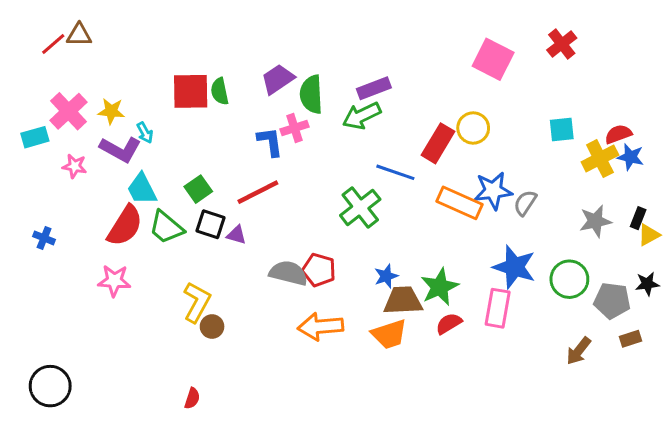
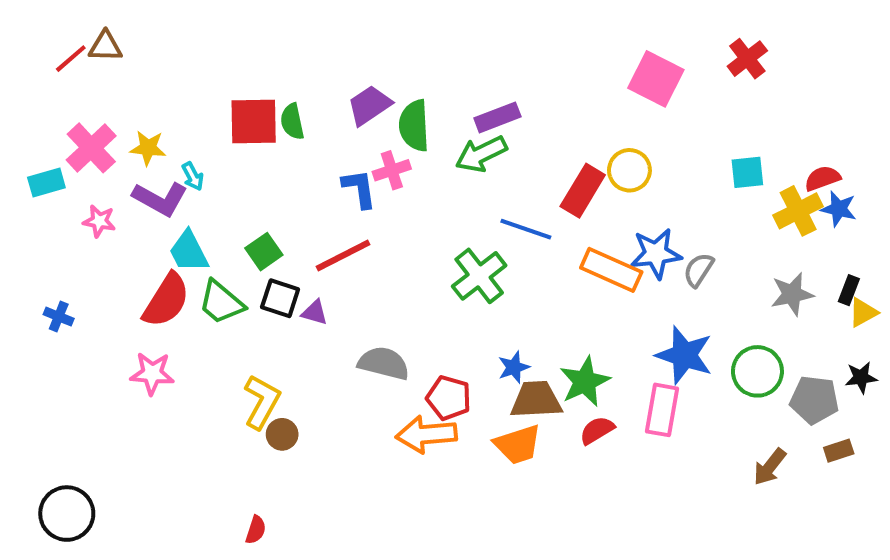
red pentagon: (319, 270) -> (449, 398), moved

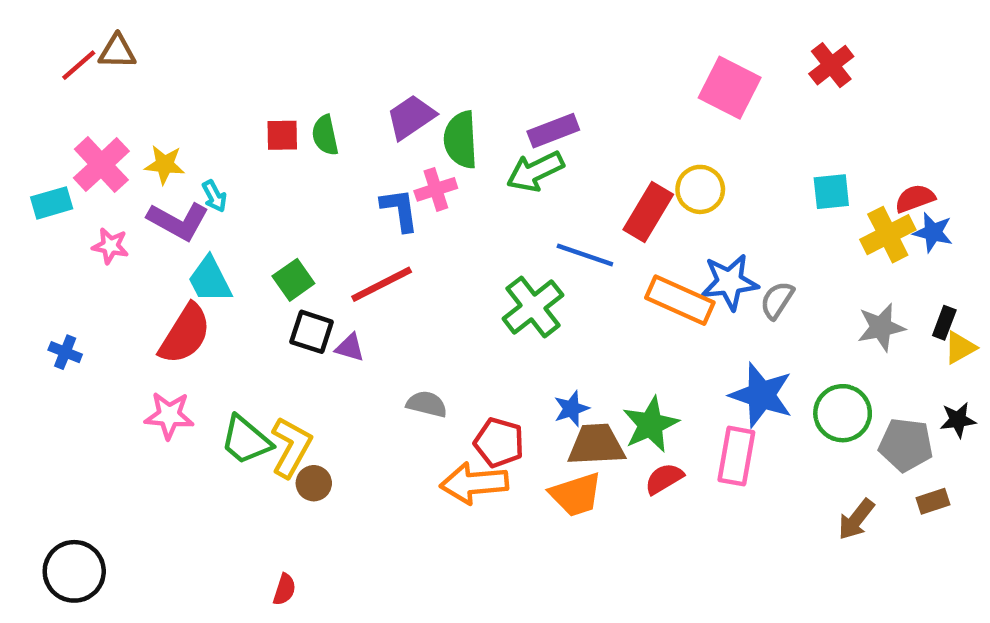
red square: (254, 122) -> (282, 135), size x0.6
green trapezoid: (221, 302) -> (246, 440), moved
gray semicircle: (384, 363) -> (427, 404), size x0.7

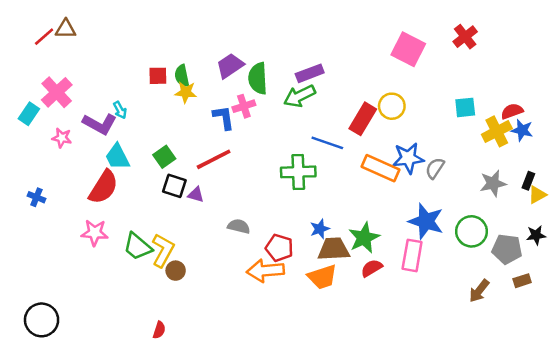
yellow star: (165, 165) -> (186, 92), moved
cyan rectangle: (52, 203) -> (29, 114), turned -40
green cross: (533, 307) -> (298, 172), turned 36

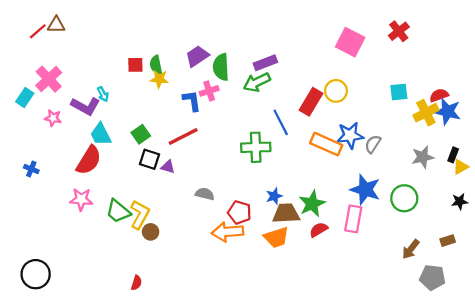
blue star: (522, 130) -> (448, 112), size x1.4
blue line: (327, 143) -> (281, 122), turned 44
gray pentagon: (507, 249) -> (432, 277), moved

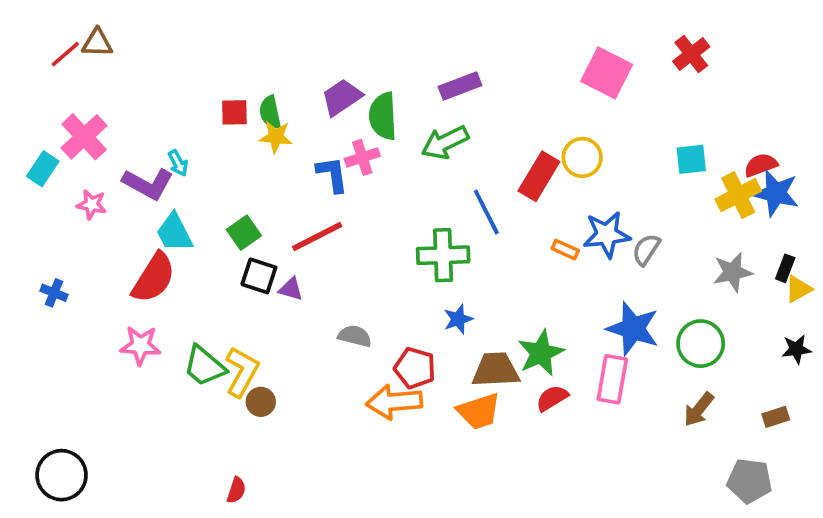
purple rectangle: (265, 63) -> (460, 86), moved
orange rectangle: (326, 144) -> (565, 250), size x0.5
blue star: (274, 196) -> (458, 319), moved
brown arrow: (411, 249) -> (699, 409), moved

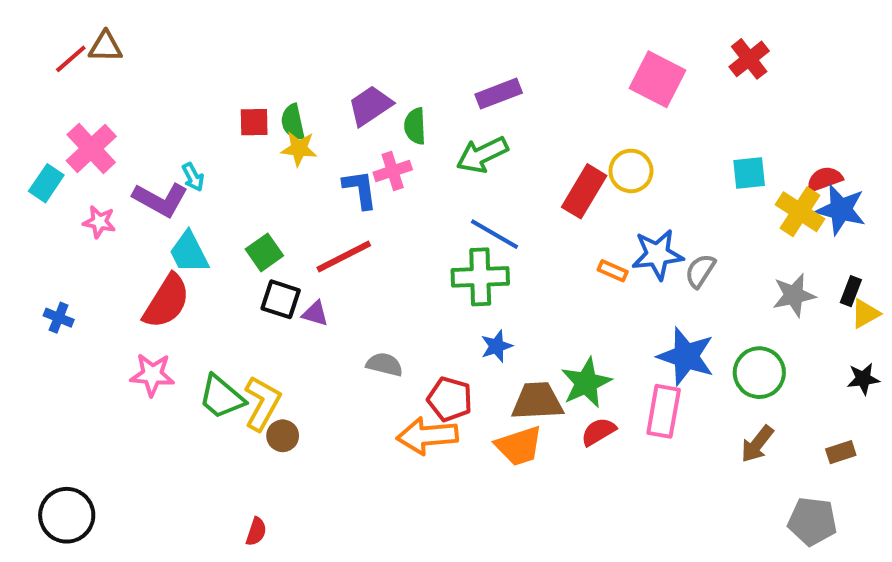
green semicircle: (383, 116) -> (415, 126), size x0.7
yellow cross: (738, 195) -> (800, 212), turned -30
blue line: (486, 212) -> (495, 234), moved, turned -33

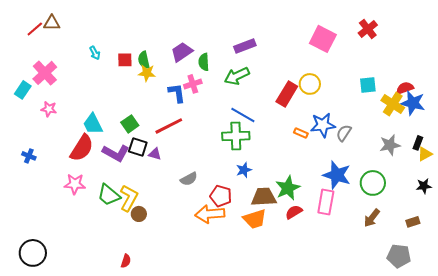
cyan arrow: (193, 177) -> (95, 53), moved
purple L-shape: (160, 199) -> (116, 153), moved
gray semicircle: (385, 364) -> (189, 179), turned 138

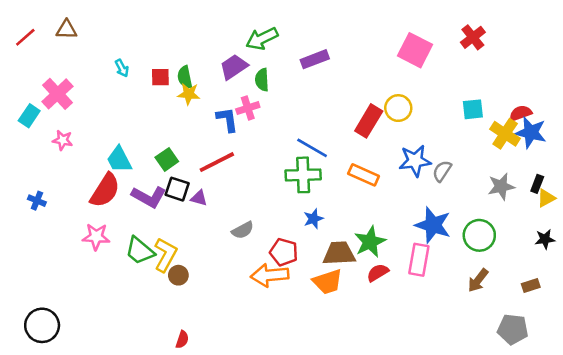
red line: (35, 29) -> (25, 37), moved
green arrow: (237, 76) -> (262, 39), moved
orange rectangle: (301, 133) -> (364, 175), moved, size x1.6
red semicircle: (126, 261) -> (182, 340), moved

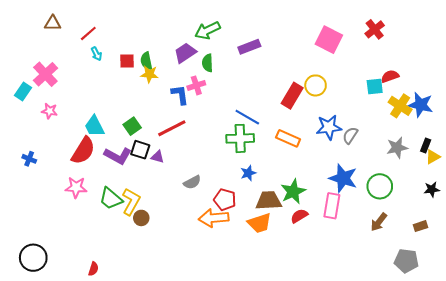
red line: (25, 37) -> (88, 33), moved
red semicircle: (520, 113) -> (390, 76), moved
red semicircle: (182, 340) -> (93, 269), moved

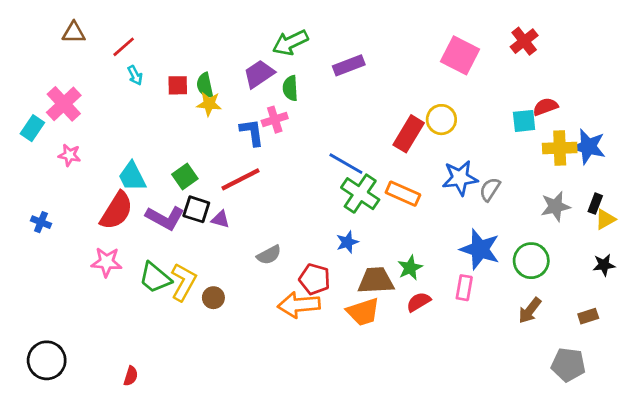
yellow cross: (400, 106) -> (560, 148), turned -35
green cross: (240, 138) -> (360, 194), moved, turned 36
green star: (293, 191) -> (410, 268), size x0.7
pink rectangle: (332, 206) -> (464, 288), size x0.7
brown circle: (141, 218) -> (213, 298), moved

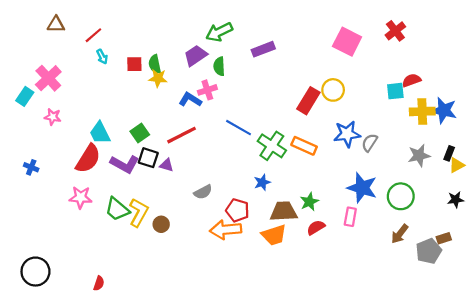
blue L-shape: (252, 132) -> (190, 100), turned -50
blue line: (346, 164) -> (239, 128), moved
gray pentagon: (568, 365) -> (429, 251), moved, turned -30

